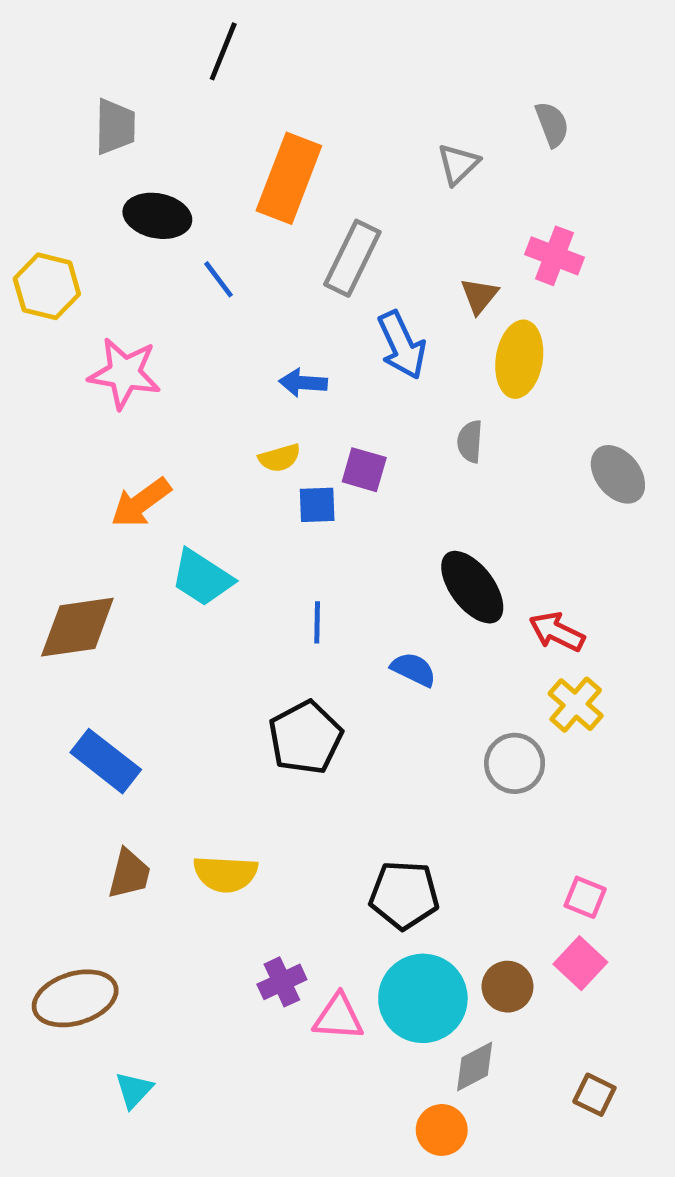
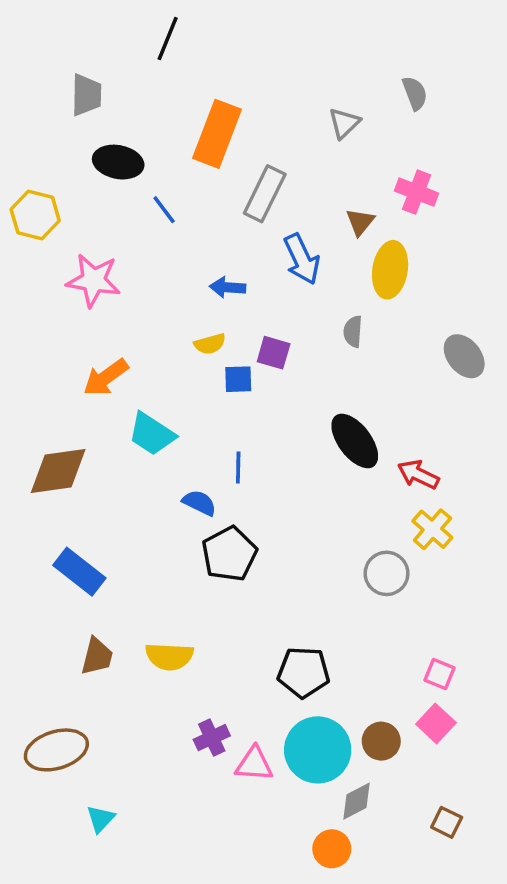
blue semicircle: (413, 669) -> (199, 503), moved

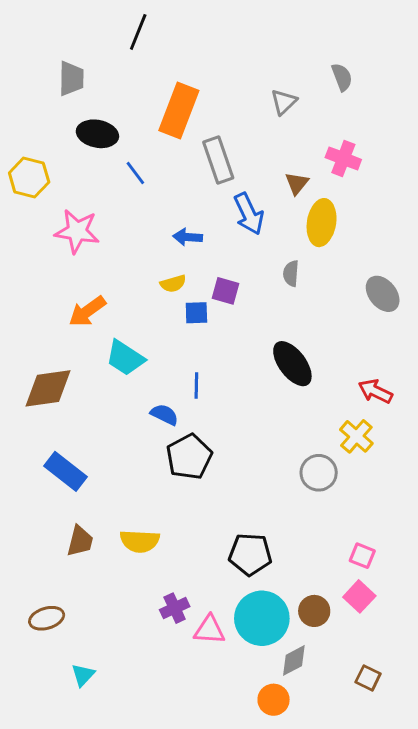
gray rectangle: (265, 194) -> (218, 160), turned -45
red arrow: (418, 475) -> (375, 391), moved
brown ellipse: (56, 750) -> (47, 618), size x0.7

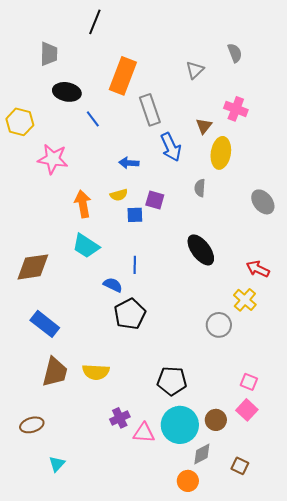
orange arrow: (87, 311) -> (83, 204), moved, turned 116
brown trapezoid: (80, 541) -> (55, 372), size x1.4
brown square: (368, 678) -> (240, 466), moved

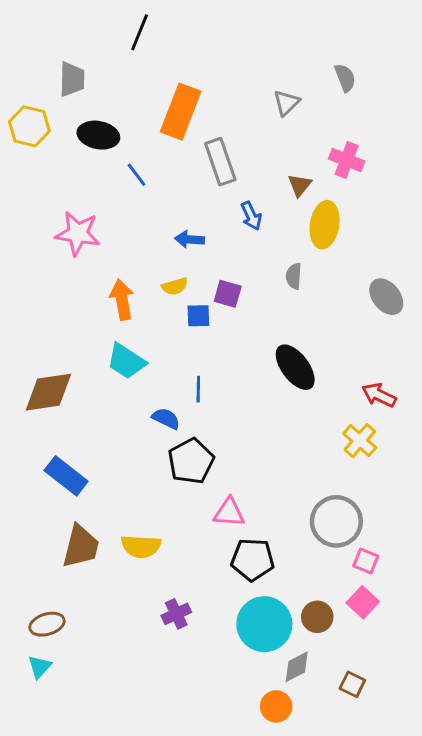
yellow hexagon: (20, 122) -> (29, 126), moved
blue arrow: (171, 147) -> (251, 216), size x0.7
gray circle: (219, 325) -> (336, 521), moved, size x1.4
pink triangle: (144, 433) -> (229, 513), moved
cyan triangle: (57, 464) -> (40, 667), moved

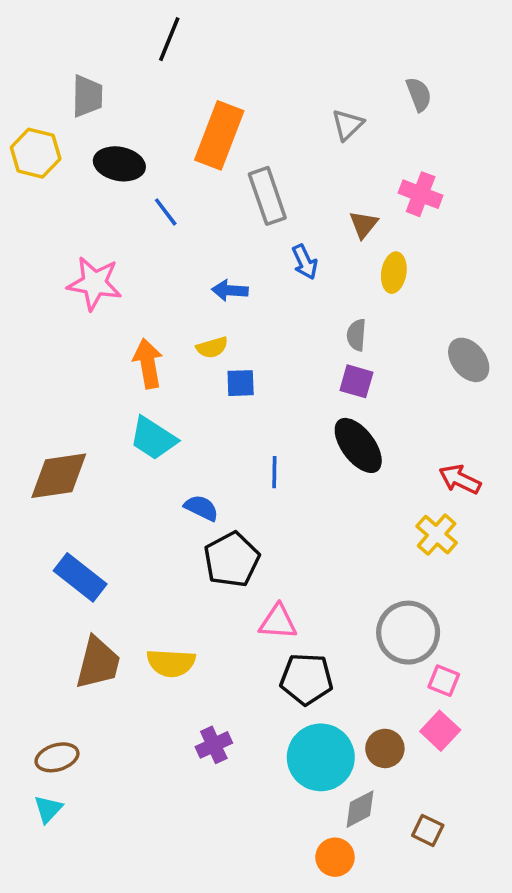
yellow ellipse: (325, 225) -> (394, 273), size x0.7
purple square: (228, 294) -> (356, 381), moved
blue line: (198, 389) -> (274, 472), moved

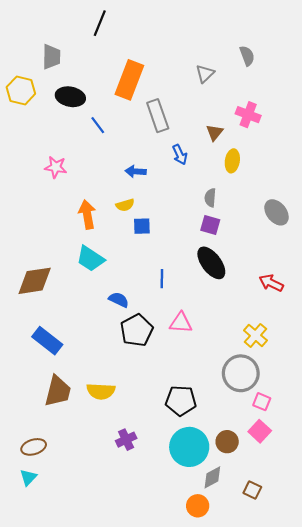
pink star: (94, 283) -> (56, 167), size x0.7
yellow cross: (437, 535) -> (255, 335), moved
pink triangle: (278, 622) -> (181, 323), moved

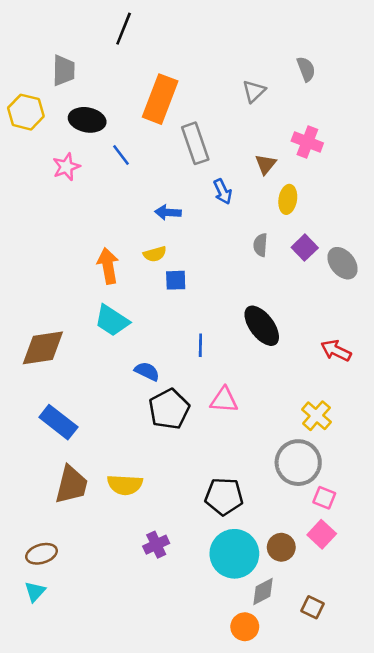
pink star: (56, 167) -> (66, 167), moved, turned -30
purple square: (210, 225) -> (305, 248), moved, turned 30

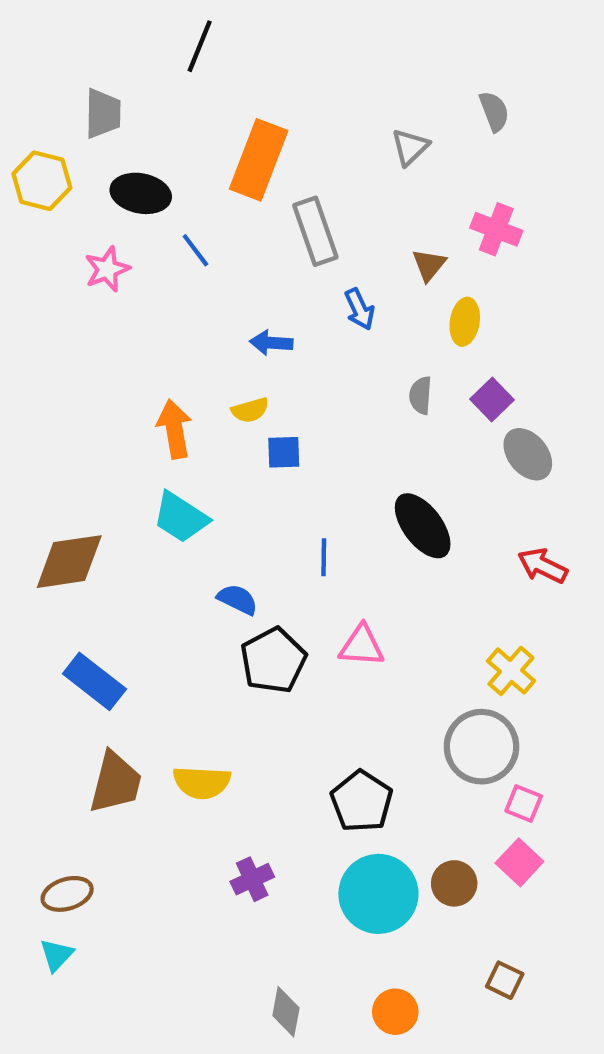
gray ellipse: (343, 263) -> (528, 454), moved
black pentagon: (224, 496) -> (362, 801), turned 30
gray diamond: (263, 592) -> (286, 1012), moved, turned -52

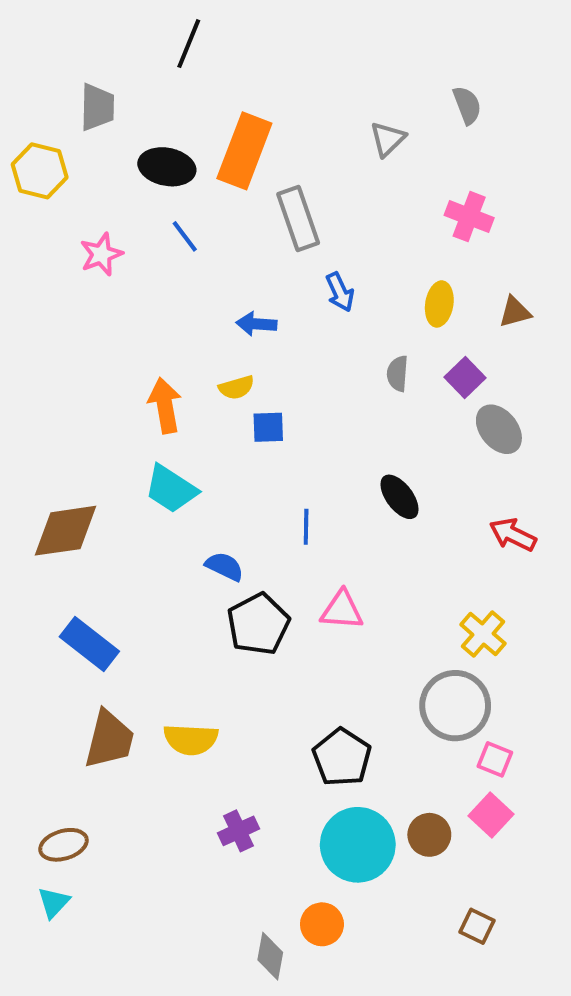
black ellipse: (141, 193) -> (167, 167), moved
brown triangle: (429, 265) -> (515, 312), moved, turned 36
black ellipse: (423, 526) -> (400, 497), size x0.7
orange circle: (395, 1012) -> (322, 924), moved

